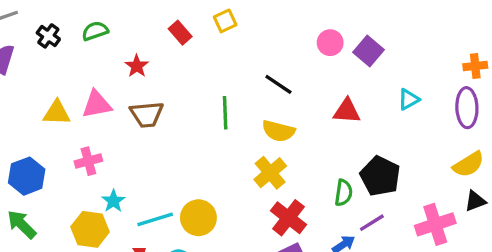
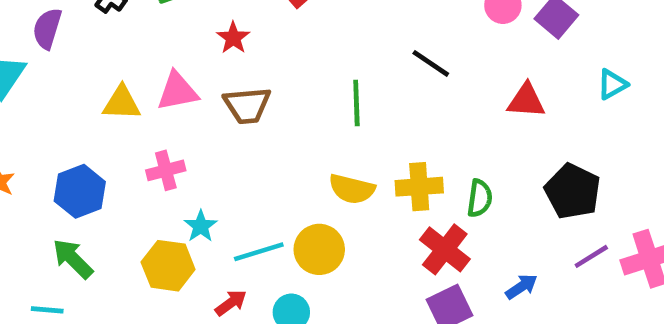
yellow semicircle: (278, 131) -> (352, 189), moved
yellow cross: (270, 173) -> (419, 187), turned 36
green semicircle: (343, 193) -> (480, 198), moved
purple line: (372, 223) -> (591, 256), moved

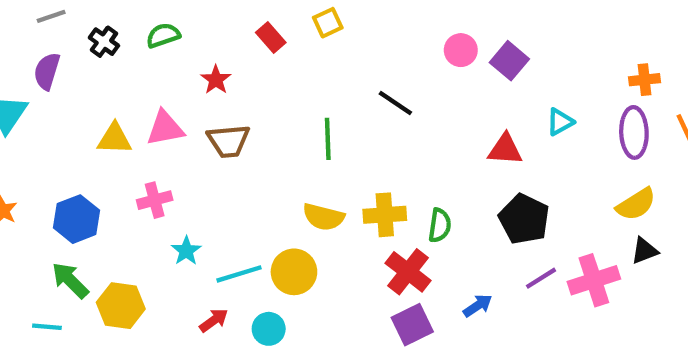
red triangle: (526, 101) -> (505, 149), moved
yellow hexagon: (168, 266) -> (121, 306), moved

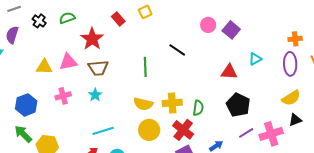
red star: (216, 80) -> (92, 39), size x1.6
cyan star: (186, 251) -> (95, 95), moved
yellow circle: (294, 272) -> (149, 130), moved

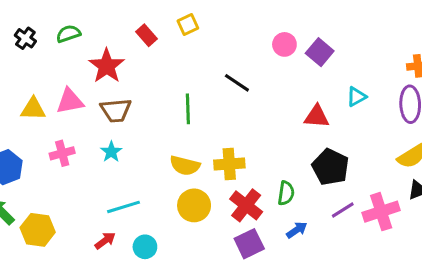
green semicircle: (198, 108) -> (286, 193), moved

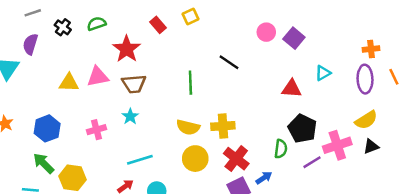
pink cross: (62, 153) -> (97, 130), moved
green semicircle: (286, 193) -> (281, 149), moved
pink cross: (381, 212) -> (337, 145), moved
blue arrow: (297, 230) -> (264, 178), moved

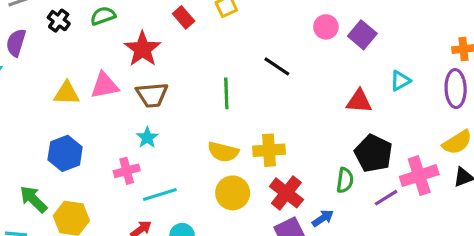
blue hexagon: (47, 128) -> (65, 153), moved
pink cross: (97, 130) -> (127, 171), moved

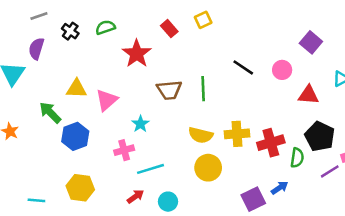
pink circle: (326, 27) -> (282, 70), moved
pink triangle: (105, 85) -> (107, 100), moved, turned -30
brown trapezoid: (152, 95) -> (169, 90), moved
red cross: (286, 193) -> (271, 143), moved, turned 36
green arrow: (33, 199) -> (50, 113), moved

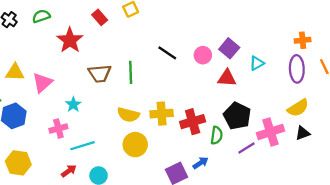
purple square: (311, 42) -> (229, 48), moved

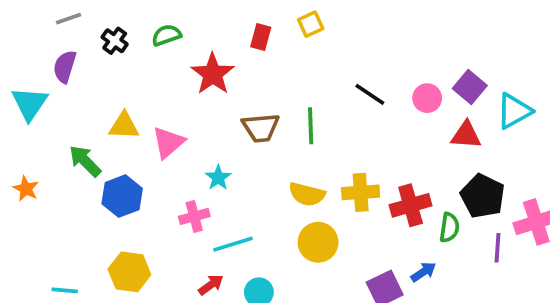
red rectangle: (100, 17) -> (261, 37), turned 56
cyan triangle: (257, 63) -> (514, 111), size x1.5
purple line: (246, 148) -> (497, 248), turned -54

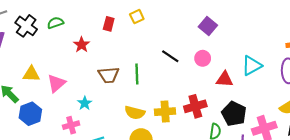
black cross: (115, 41) -> (26, 26), size x1.5
red star: (213, 74) -> (82, 45), size x0.7
purple square: (470, 87) -> (208, 26), moved
red cross: (411, 205) -> (195, 106), moved

